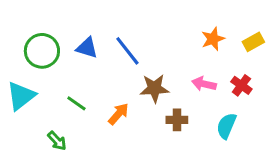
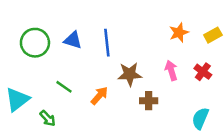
blue line: (127, 51) -> (107, 43), turned 32
pink arrow: (204, 84) -> (171, 70), turned 60
cyan triangle: (21, 96) -> (17, 99), moved
cyan semicircle: (226, 126) -> (200, 118), moved

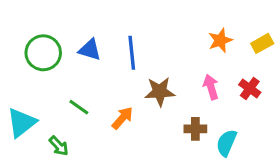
brown cross: (149, 101) -> (195, 129), moved
cyan semicircle: (200, 118) -> (226, 143), moved

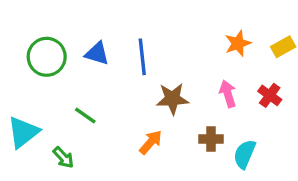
orange arrow: (122, 118) -> (151, 142), moved

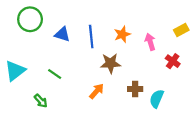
orange star: (238, 43) -> (122, 34), moved
green circle: (47, 57) -> (30, 19), moved
pink arrow: (228, 94) -> (150, 42), moved
cyan triangle: (23, 132) -> (15, 71), moved

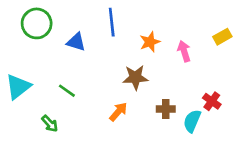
blue line: (91, 36) -> (112, 22), moved
red cross: (173, 61) -> (212, 101), moved

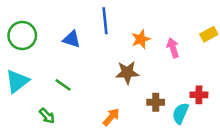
green circle: (37, 23) -> (22, 35), moved
red cross: (212, 101) -> (199, 95), turned -35
orange arrow: (118, 112) -> (111, 117), moved

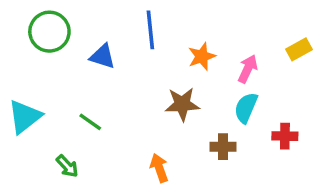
green circle: (22, 35) -> (49, 32), moved
pink arrow: (173, 48) -> (248, 69), turned 42
cyan semicircle: (180, 113) -> (246, 108), moved
orange arrow: (111, 117) -> (159, 168), turned -60

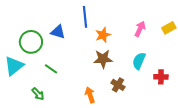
green circle: (49, 32) -> (31, 42), moved
orange star: (202, 56) -> (103, 35), moved
pink arrow: (248, 69) -> (140, 29), moved
brown cross: (223, 147) -> (118, 85), moved, turned 32

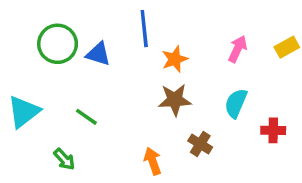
green circle: (31, 42) -> (58, 44), moved

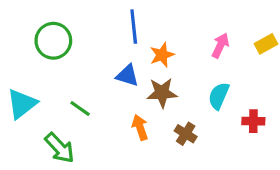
blue triangle: (98, 54) -> (127, 75), moved
green arrow: (64, 159) -> (60, 148), size x1.5
orange arrow: (153, 161) -> (140, 127), moved

